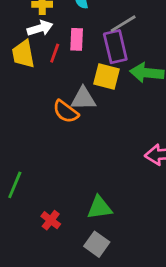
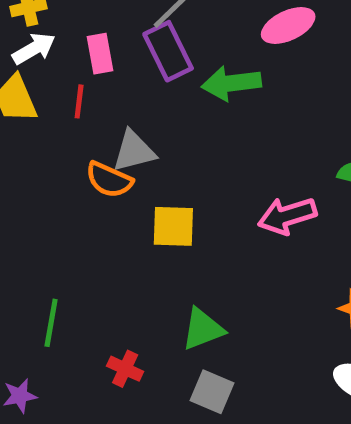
red line: (55, 53) -> (79, 101), moved
yellow square: (107, 77) -> (173, 226), moved

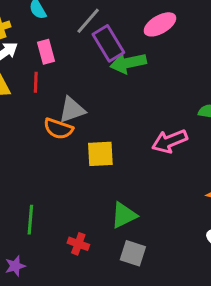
purple rectangle: (168, 51) -> (108, 43), moved

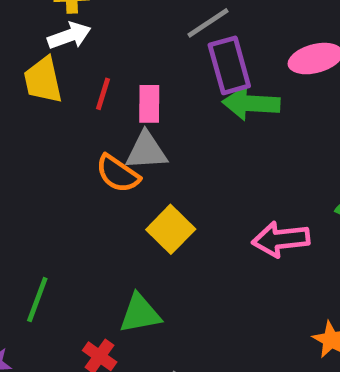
pink rectangle: (46, 52) -> (149, 104), moved
yellow square: (100, 154) -> (171, 229), turned 32
green triangle: (124, 215) -> (140, 313), moved

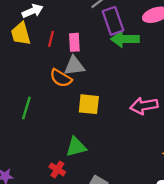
yellow square: (171, 229) -> (89, 104), turned -35
green line: (37, 300) -> (26, 108), moved

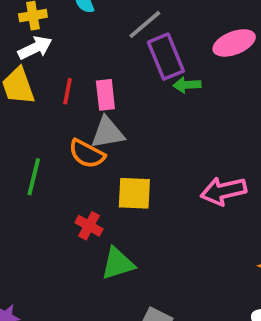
green arrow: (125, 39) -> (187, 85), size x0.6
green line: (26, 108) -> (34, 177), moved
red cross: (57, 169) -> (89, 226), moved

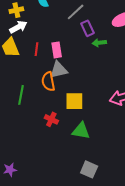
purple rectangle: (166, 57) -> (87, 28), size x0.7
orange semicircle: (87, 154) -> (48, 81), turned 54
green triangle: (118, 264) -> (81, 131), moved, turned 30

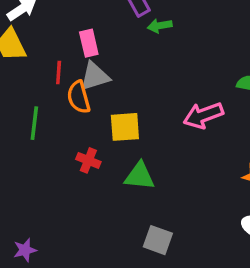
red line: (37, 49) -> (59, 72), moved

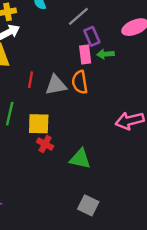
pink rectangle: (89, 43) -> (85, 54), moved
orange semicircle: (79, 97) -> (80, 82), moved
yellow square: (125, 127) -> (39, 124), moved

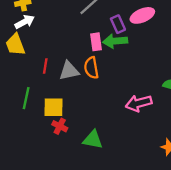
purple rectangle: (92, 36) -> (118, 24), moved
green arrow: (105, 54) -> (115, 41), size x1.5

